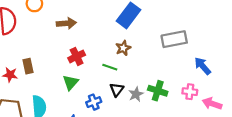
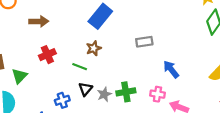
gray rectangle: (174, 39) -> (144, 42), size x0.7
green triangle: (71, 82) -> (19, 76), moved
green cross: (158, 91) -> (126, 92), turned -30

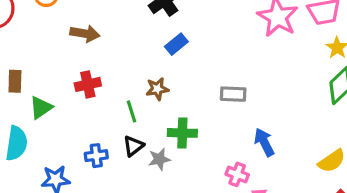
blue rectangle: (100, 16) -> (176, 44), size x0.6
green line: (80, 67) -> (131, 111), turned 40
green cross: (126, 92) -> (182, 133), moved

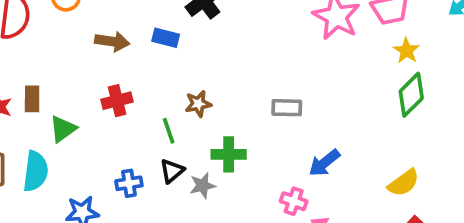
blue rectangle: (176, 44) -> (166, 38), moved, turned 55
blue arrow: (264, 142) -> (324, 163), turned -100

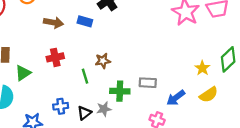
yellow star: (407, 51) -> (202, 68), moved
gray rectangle: (287, 108) -> (148, 83), moved
black triangle: (172, 171) -> (84, 113), moved
yellow semicircle: (404, 183) -> (209, 95), moved

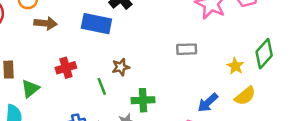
blue rectangle: (85, 21) -> (96, 24), size x1.6
brown arrow: (53, 23) -> (46, 23), moved
gray rectangle: (148, 83) -> (187, 49), moved

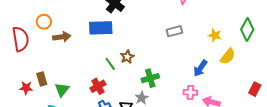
green diamond: (264, 54) -> (247, 30), moved
red cross: (66, 68) -> (98, 86), moved
green line: (102, 86) -> (110, 64), moved

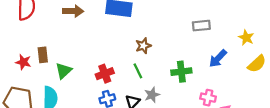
green line: (110, 64) -> (138, 71), moved
blue arrow: (200, 68) -> (218, 59), moved
green cross: (150, 78) -> (181, 72), moved

